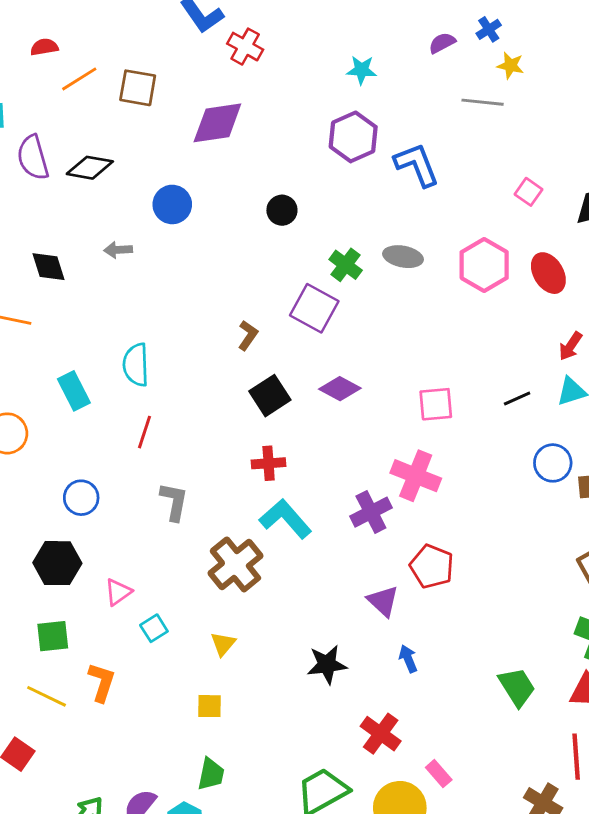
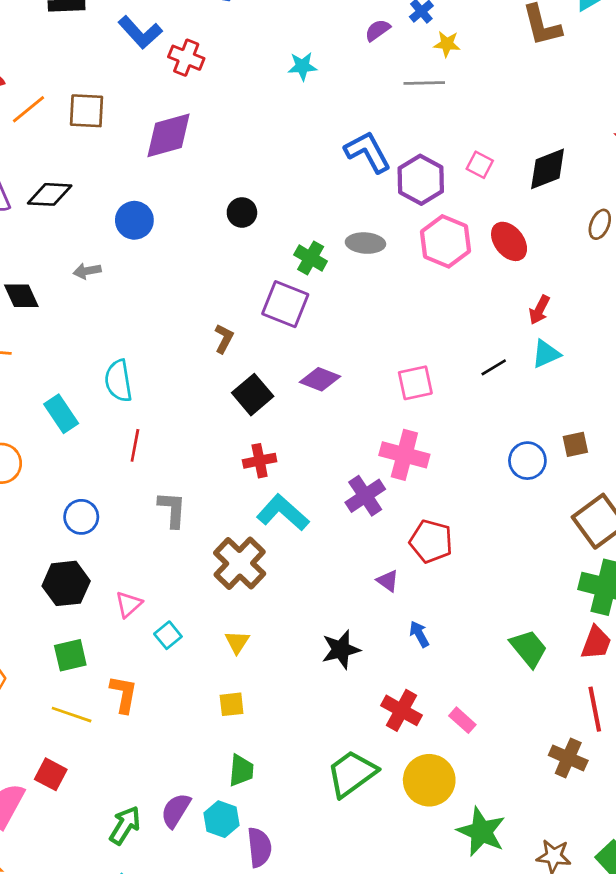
purple hexagon: (353, 137) -> (421, 180), moved
blue circle: (553, 463) -> (527, 461), moved
purple triangle: (383, 601) -> (388, 581), size x0.7
pink rectangle: (439, 774) -> (462, 720), moved

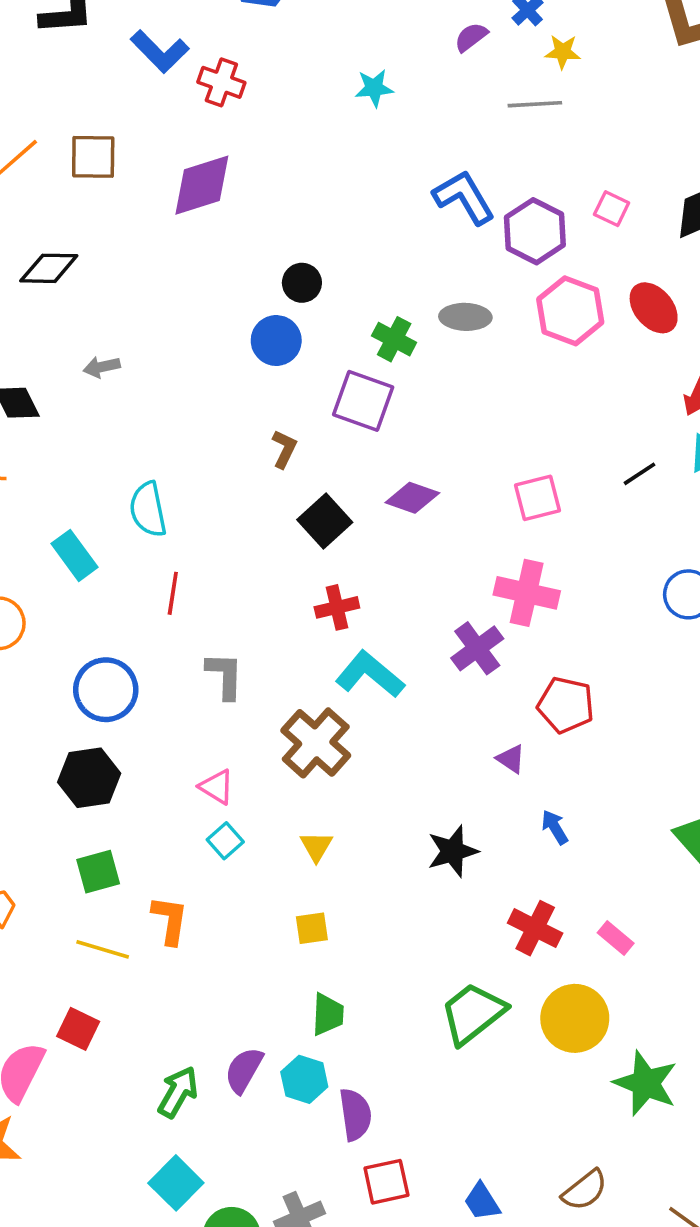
blue circle: (134, 220) -> (276, 341), moved
blue circle: (81, 517) -> (106, 690), size x1.4
pink triangle: (129, 604) -> (217, 787), moved, turned -44

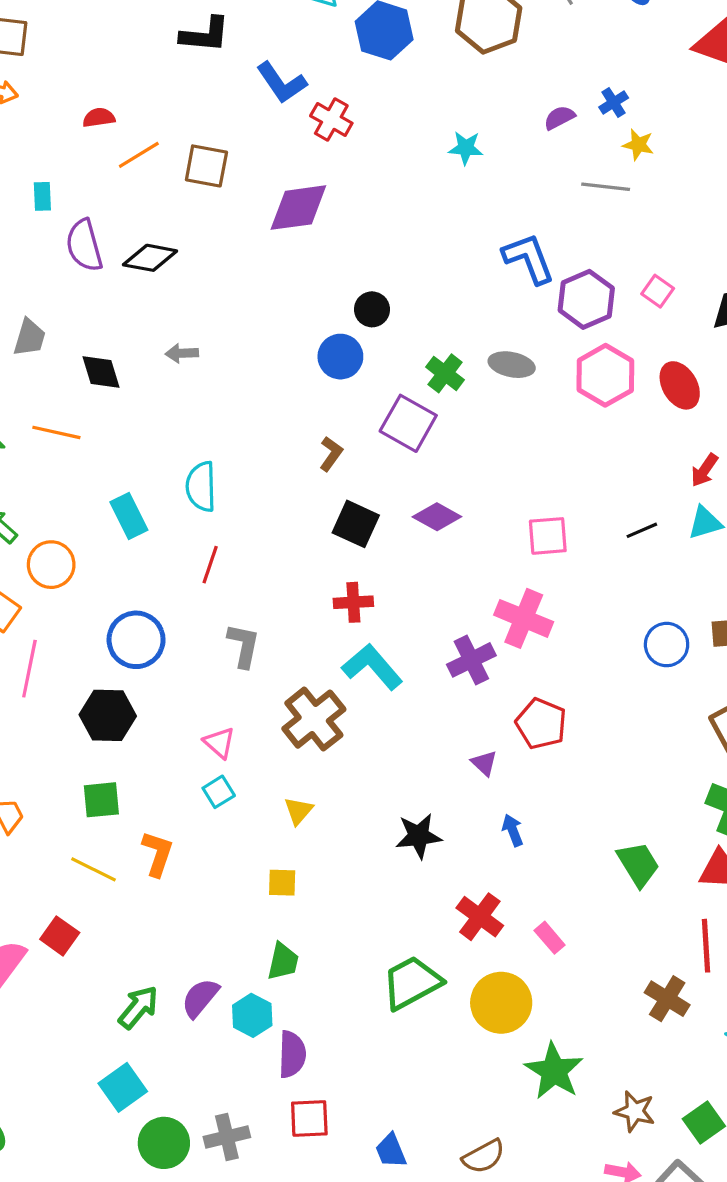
black square: (325, 521) -> (356, 524), turned -33

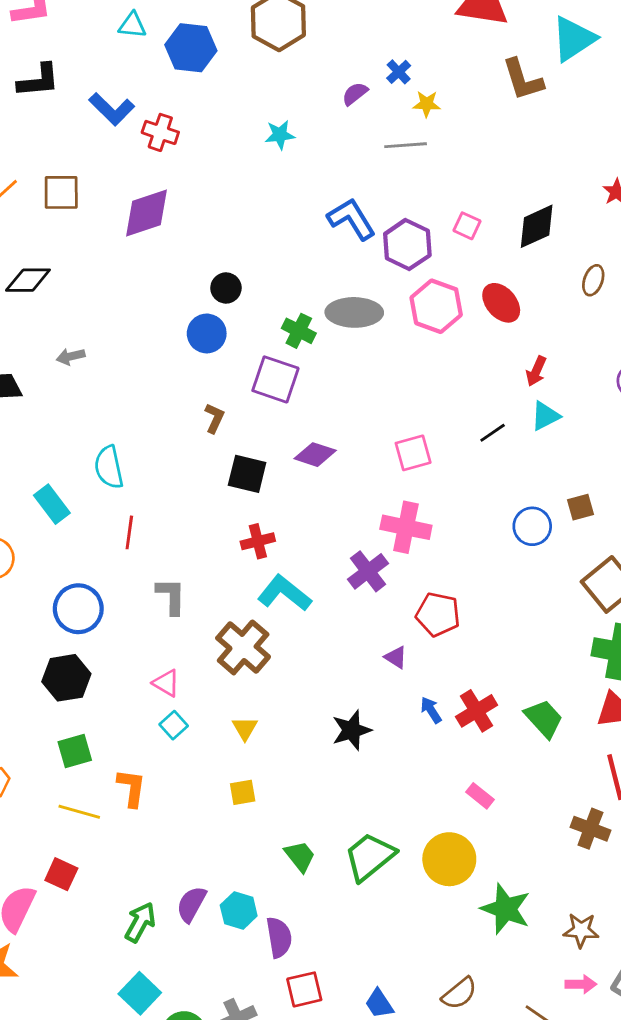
gray ellipse: (512, 365) -> (354, 312), size x1.4
red cross: (480, 917) -> (477, 711), moved, turned 33
green trapezoid: (283, 961) -> (300, 856), moved, turned -40

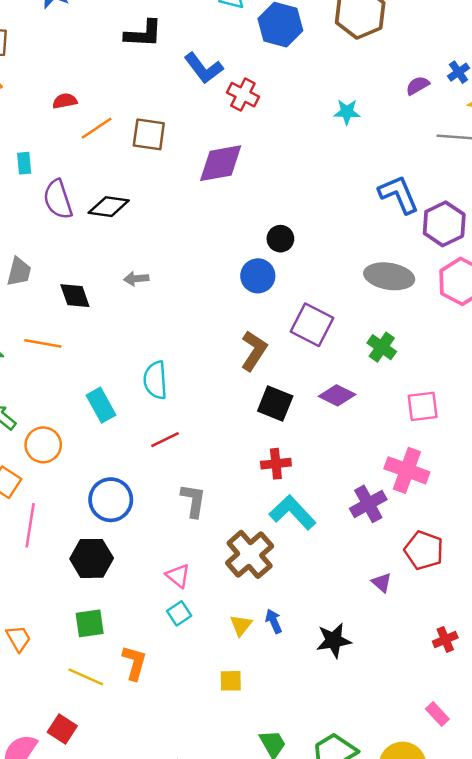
green cross: (299, 331) -> (382, 347), moved
brown L-shape: (214, 418) -> (254, 351), size x1.5
red line: (129, 532) -> (165, 440), turned 48
blue arrow: (431, 710) -> (274, 621), moved
red cross: (477, 711) -> (445, 639), size x0.7

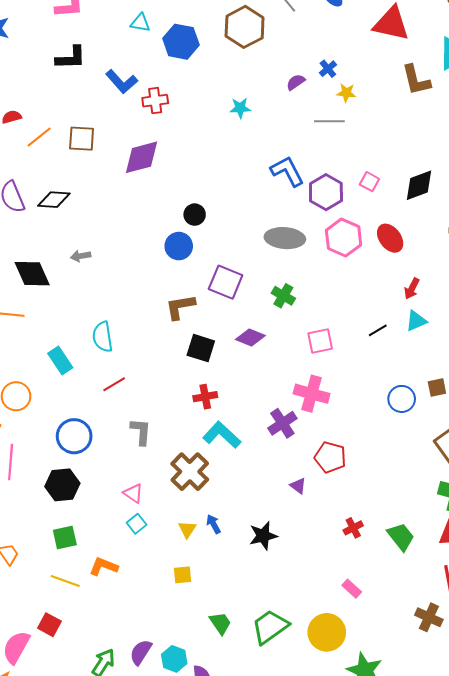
red cross: (243, 95) -> (155, 101), turned -30
black diamond: (75, 296) -> (32, 274), size x1.4
brown L-shape: (254, 351) -> (180, 307), turned -128
orange L-shape: (134, 663) -> (104, 566), turned -80

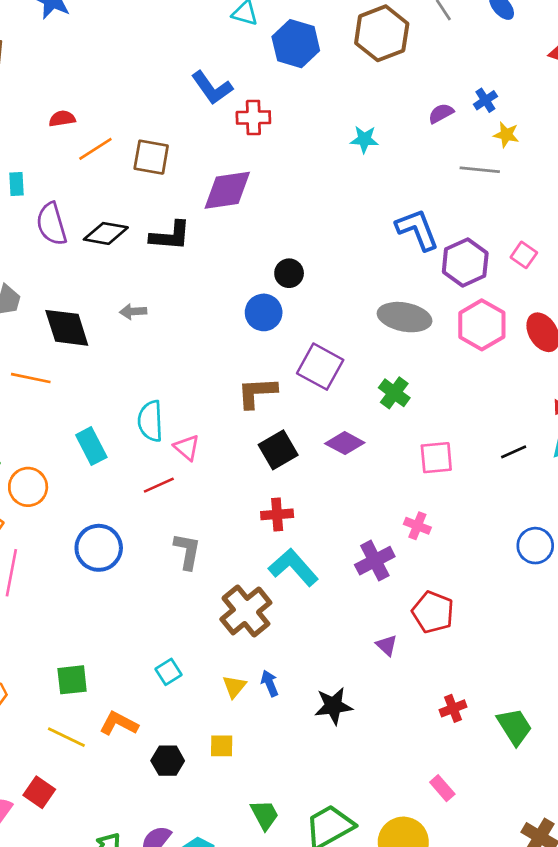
black L-shape: (71, 58) -> (170, 236), moved
black square: (201, 348) -> (278, 450), turned 36
pink cross: (312, 394) -> (417, 526), size x0.6
black hexagon: (62, 485) -> (168, 761), moved, size x0.7
pink triangle: (133, 493) -> (187, 448), moved

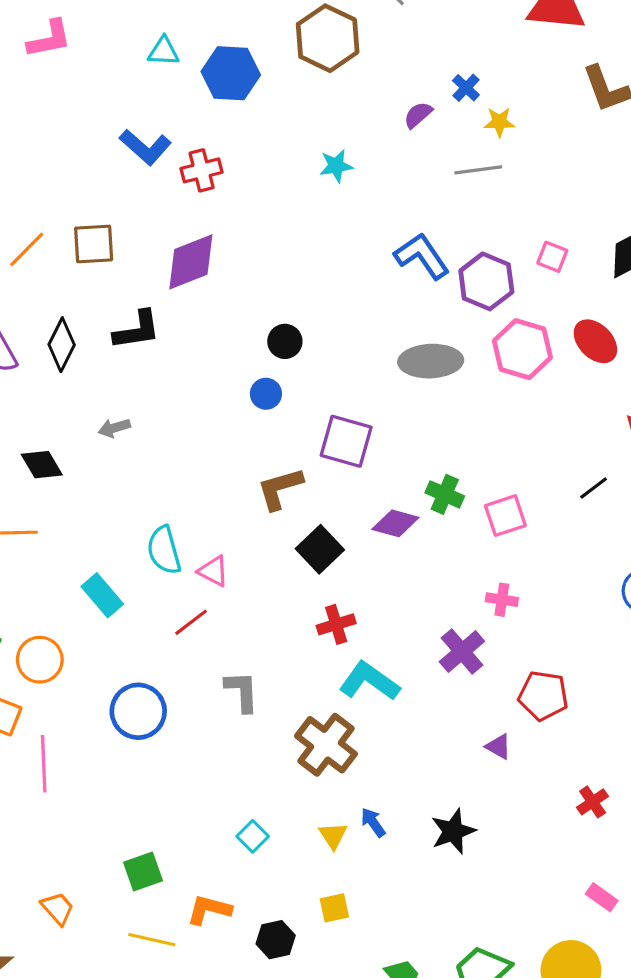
black diamond: (106, 233) -> (62, 345), turned -60
blue circle: (264, 312) -> (266, 394), size x0.7
black diamond: (67, 328) -> (42, 465), size x0.7
green cross: (394, 393) -> (445, 494), moved

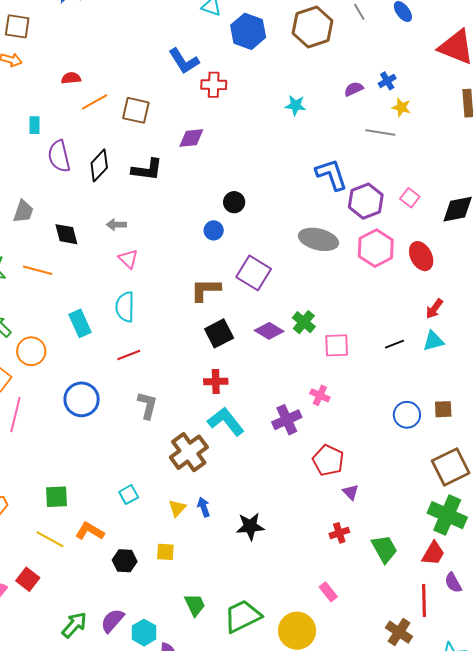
purple diamond: (191, 262) -> (191, 138), size x0.7
pink triangle: (213, 571) -> (128, 259), moved
purple triangle: (498, 747) -> (351, 492), moved

